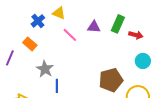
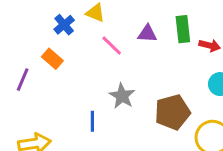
green rectangle: (118, 24) -> (183, 29), turned -30
gray star: (45, 69) -> (122, 96), moved

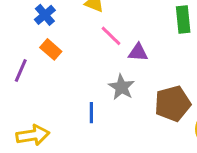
blue cross: (64, 25) -> (45, 15), moved
purple triangle: (147, 34) -> (138, 52), moved

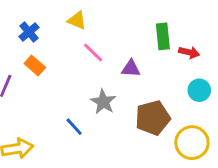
purple triangle: (138, 52) -> (131, 68), moved
blue line: (91, 113) -> (74, 127), turned -42

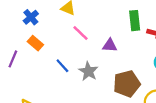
blue line: (74, 127) -> (62, 66), moved

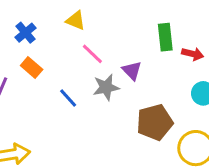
purple triangle: (110, 45) -> (132, 71), turned 42
gray star: (88, 71) -> (106, 87), moved, turned 30

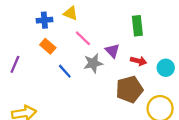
blue cross: (26, 33) -> (44, 20), moved, turned 35
red arrow: (193, 54) -> (139, 61), moved
orange rectangle: (32, 68) -> (48, 46), moved

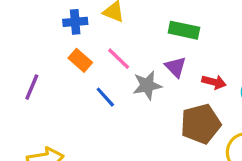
green rectangle: (137, 26) -> (184, 30), moved, turned -72
pink line: (83, 38) -> (119, 59), moved

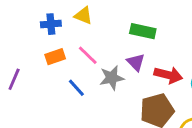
orange rectangle: (80, 60) -> (55, 57), turned -60
red arrow: (214, 82) -> (168, 75), size x1.4

